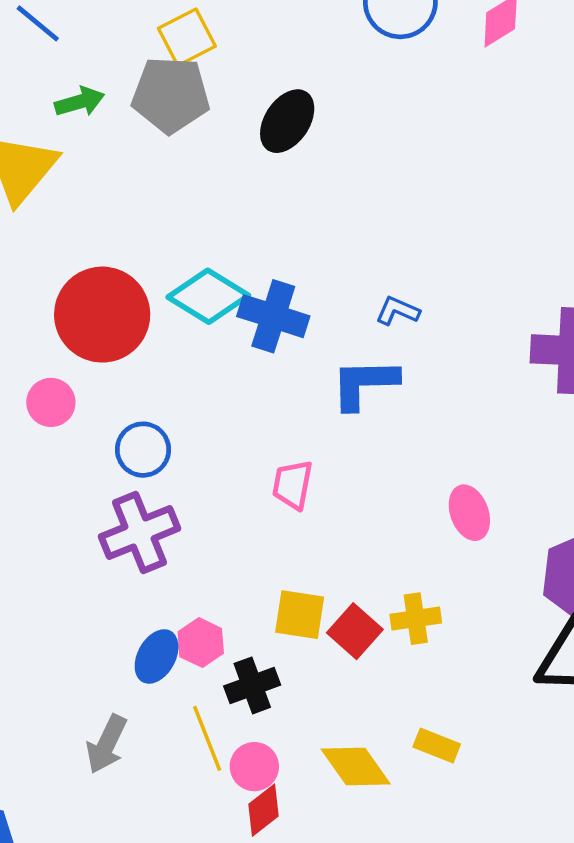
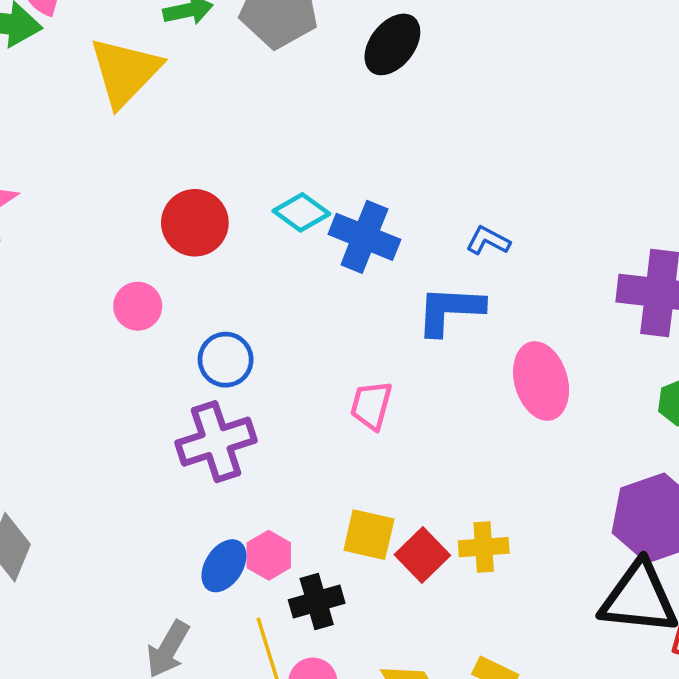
cyan diamond: (208, 296) -> (301, 212), size x0.7
red circle: (102, 315) -> (195, 223), size x0.7
pink ellipse: (469, 513) -> (541, 381), moved, size x1.4

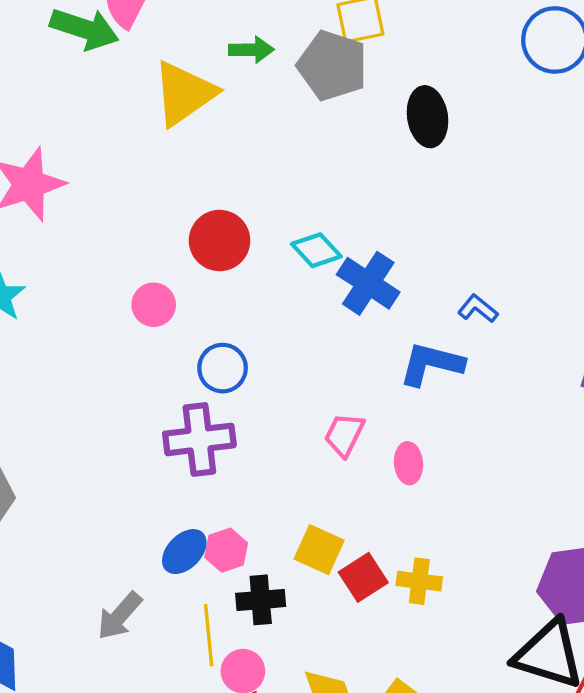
black ellipse: (392, 44) -> (427, 117), turned -58
pink ellipse: (541, 381) -> (409, 463), moved, size x0.6

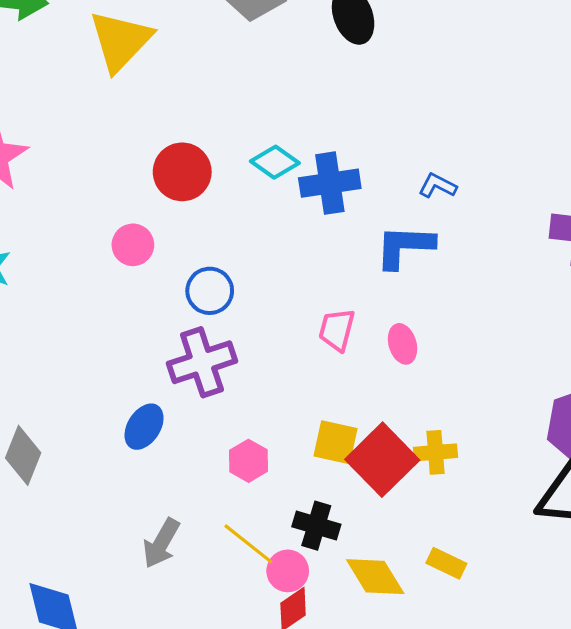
blue cross: (368, 283) -> (330, 183), turned -30
blue ellipse: (184, 552) -> (144, 427), moved
red square: (363, 577) -> (382, 460), size x1.5
black cross: (261, 600) -> (316, 526), moved, turned 33
yellow line: (209, 635) -> (249, 544), turned -34

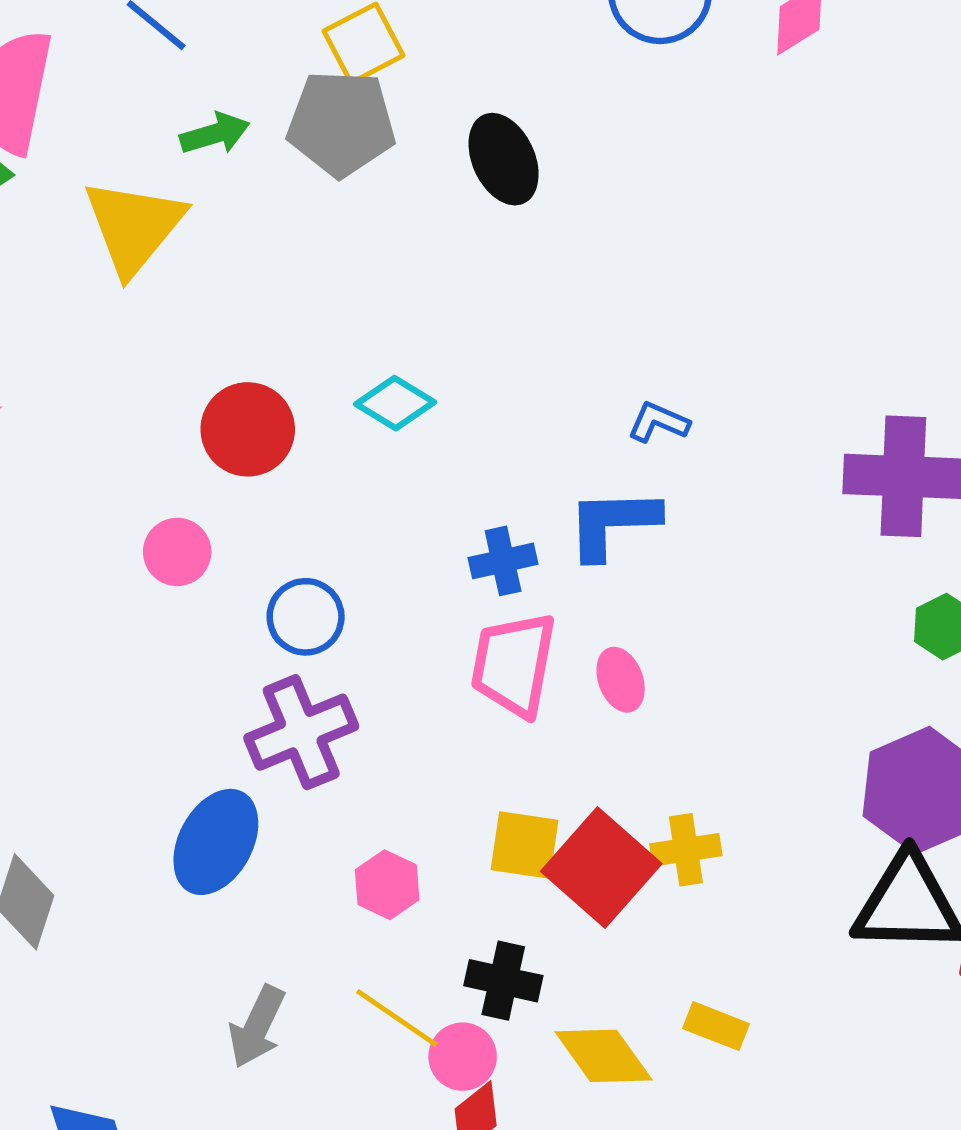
blue cross: (330, 183) -> (503, 561), moved, size x0.7
pink trapezoid: (337, 330) -> (514, 664), size x1.5
blue ellipse: (144, 427) -> (216, 842), size x1.4

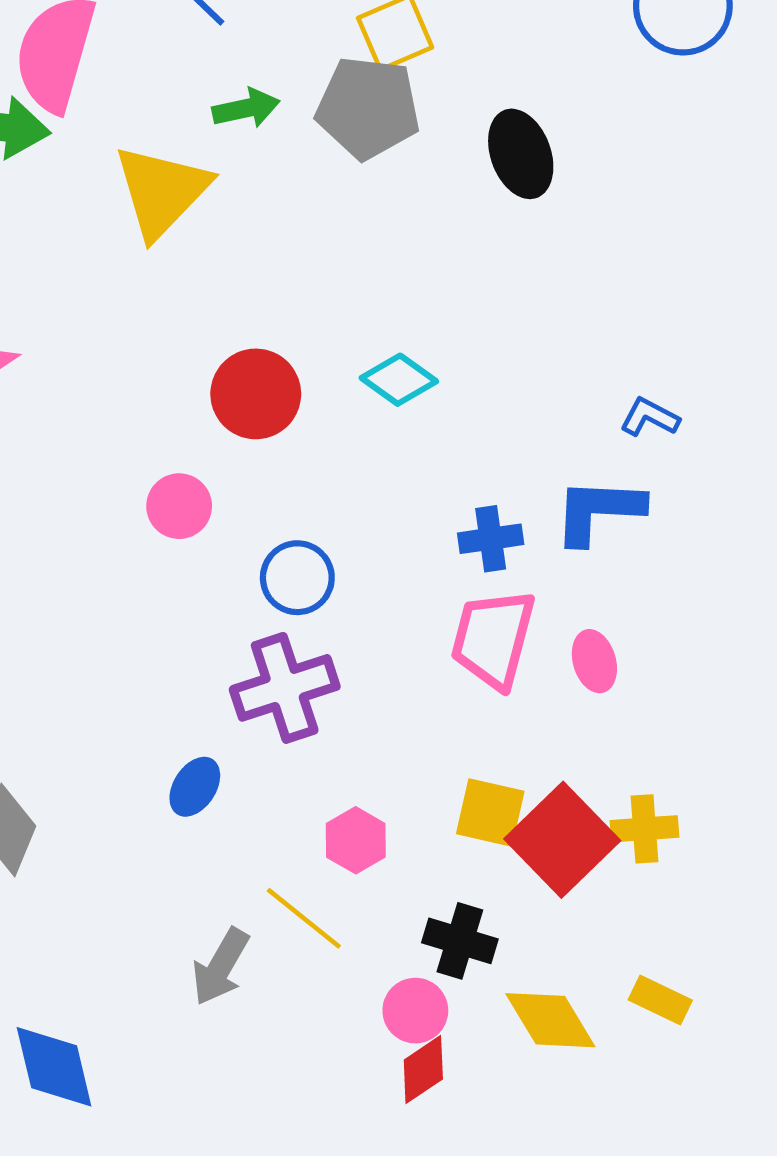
blue ellipse: (216, 842) -> (195, 787), size x0.6
yellow line: (397, 1018) -> (304, 918), moved

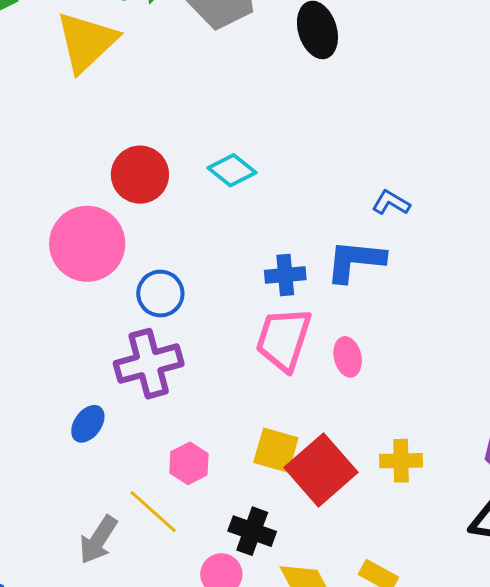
pink circle: (179, 506) -> (87, 244), size x1.8
yellow cross: (644, 829) -> (401, 461), moved

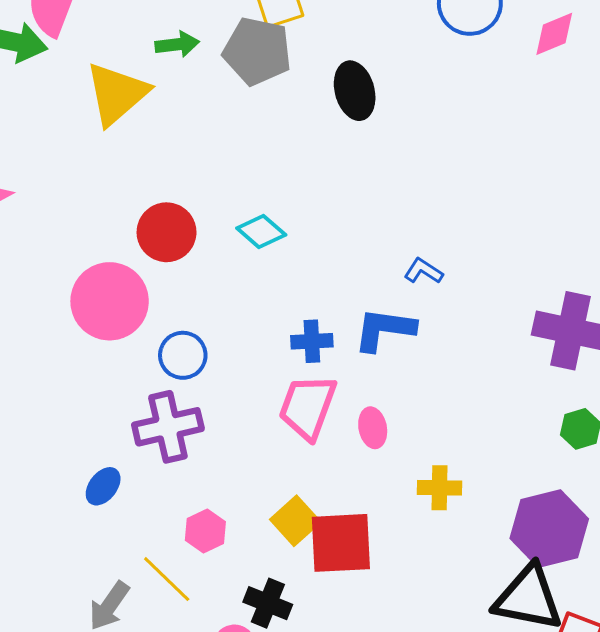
yellow square: (276, 450) -> (295, 521), turned 30
yellow cross: (401, 461) -> (440, 488), moved
red square: (321, 470) -> (341, 543), turned 36

